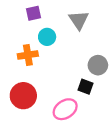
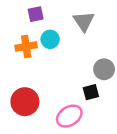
orange cross: (28, 55) -> (26, 46), moved
black square: (85, 87) -> (91, 92), turned -35

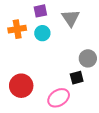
purple square: (36, 14) -> (40, 11), moved
orange cross: (26, 46) -> (17, 29), moved

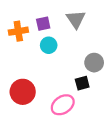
purple square: (40, 11) -> (43, 24), moved
cyan circle: (42, 33) -> (49, 45), moved

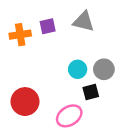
gray triangle: (76, 19) -> (84, 21), turned -42
cyan circle: (49, 45) -> (78, 69), moved

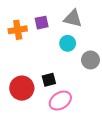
cyan circle: (78, 69) -> (68, 43), moved
black square: (91, 92) -> (49, 80), moved

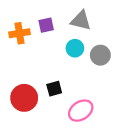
gray circle: (90, 60) -> (100, 55), moved
pink ellipse: (60, 101) -> (81, 111), moved

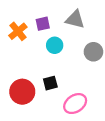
orange cross: (20, 33) -> (18, 31), turned -30
cyan circle: (75, 48) -> (55, 45), moved

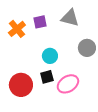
cyan circle: (55, 45) -> (50, 56), moved
pink ellipse: (75, 104) -> (68, 84), moved

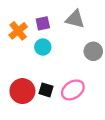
cyan circle: (50, 56) -> (43, 47), moved
black square: (47, 77) -> (46, 90), moved, turned 32

